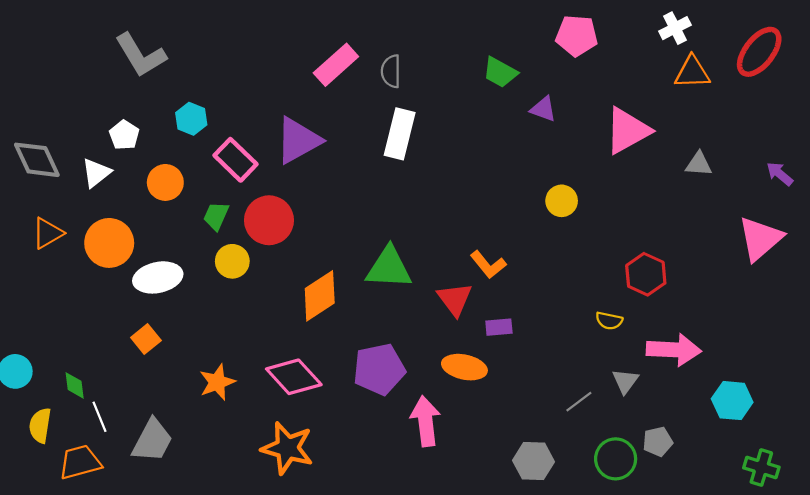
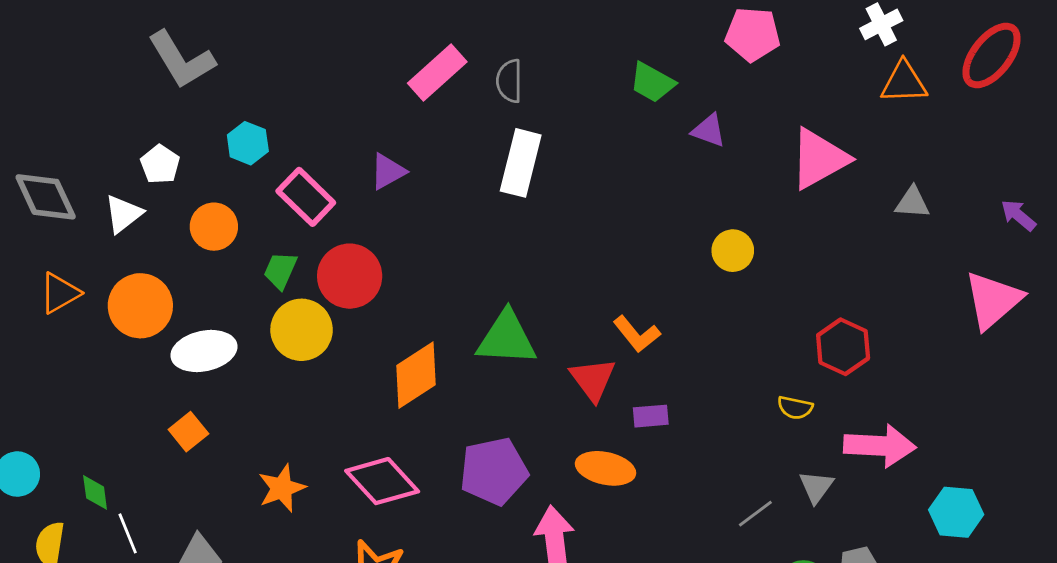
purple triangle: (298, 140) -> (388, 171), size x0.6
yellow circle: (232, 261) -> (302, 330), size x1.4

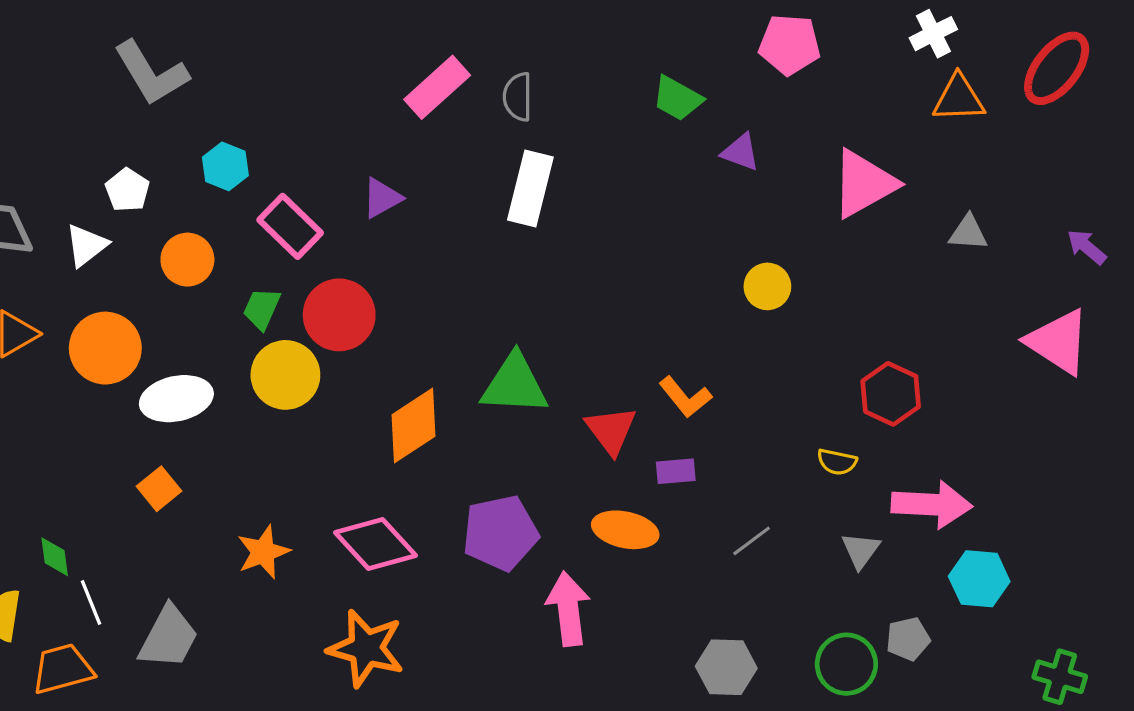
pink triangle: (993, 300) -> (1058, 342), turned -46
orange L-shape: (637, 334) -> (685, 397), moved
cyan hexagon: (956, 512) -> (979, 579), moved
gray line: (755, 514) -> (752, 541), moved

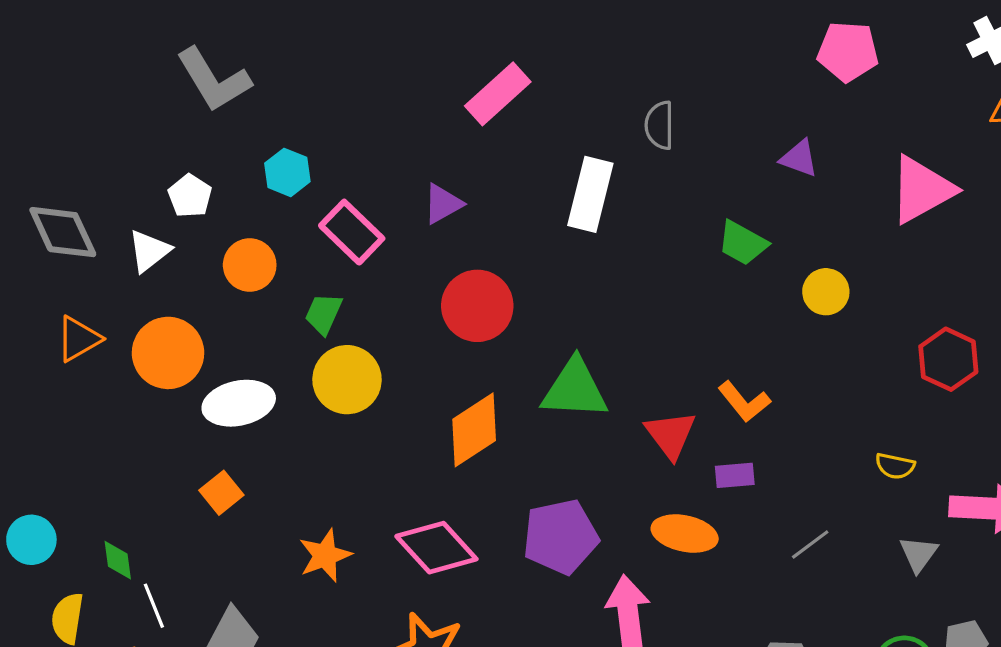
gray semicircle: (518, 97) -> (659, 125), moved
green trapezoid: (677, 98) -> (743, 243), moved
red circle: (339, 315) -> (477, 306), moved
red hexagon: (891, 394) -> (948, 359), moved

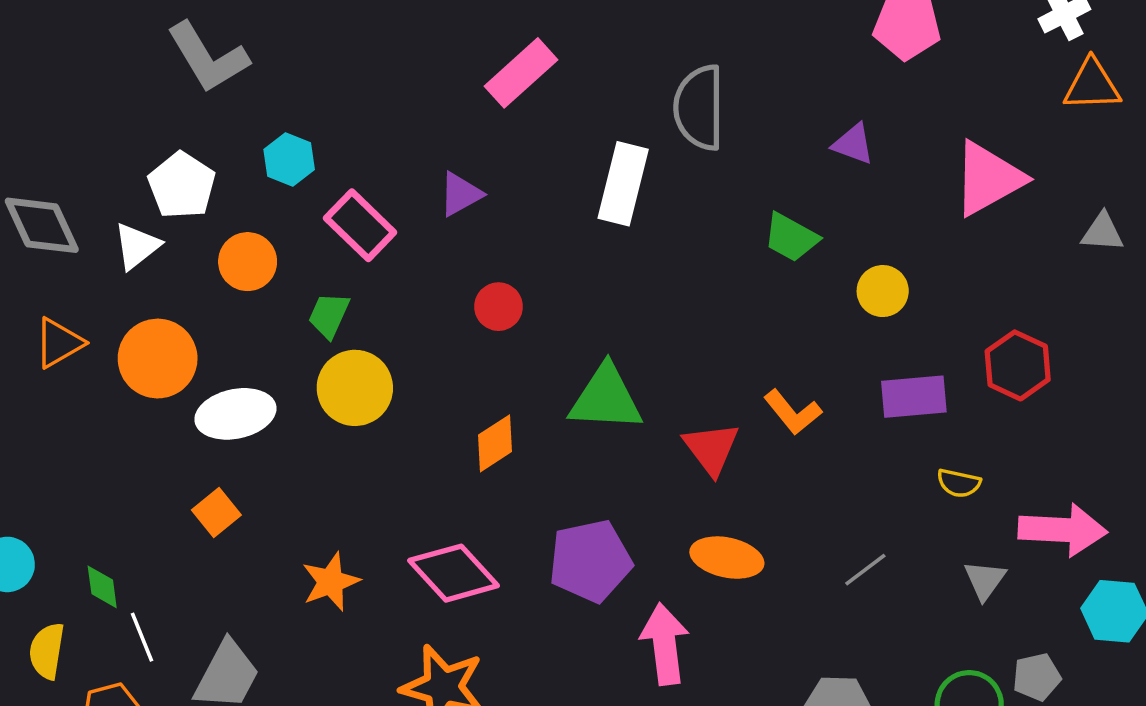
gray semicircle: (659, 125) -> (699, 108), size x1.6
white pentagon: (190, 196) -> (182, 185), size x1.4
red circle: (477, 306) -> (499, 307), size x0.6
orange diamond: (474, 430) -> (495, 443), size x0.7
purple rectangle: (735, 475) -> (914, 397), moved, size x1.5

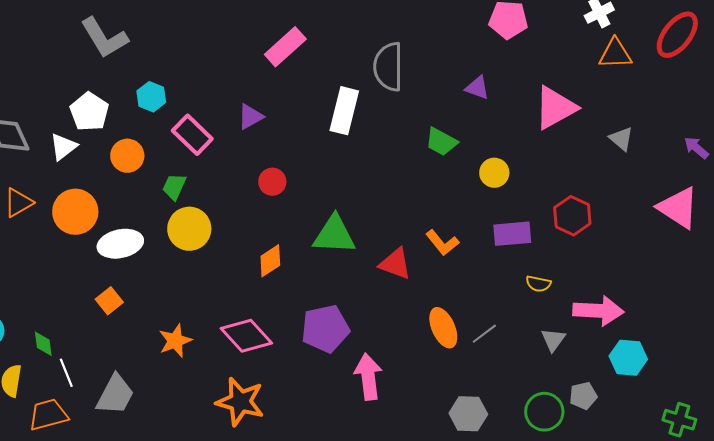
gray triangle: (1102, 232) -> (621, 139), turned 36
red triangle: (711, 449) -> (395, 264), turned -33
orange ellipse: (727, 558) -> (443, 328), moved, turned 54

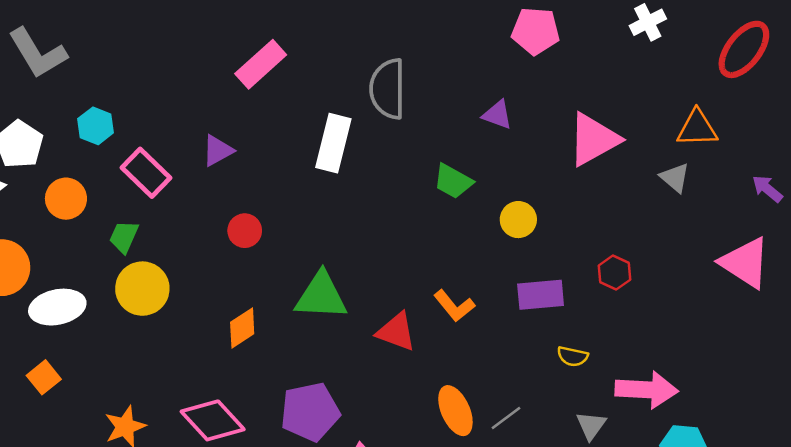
orange triangle: (615, 54) -> (697, 128), moved
red hexagon: (572, 216) -> (615, 273), size x0.7

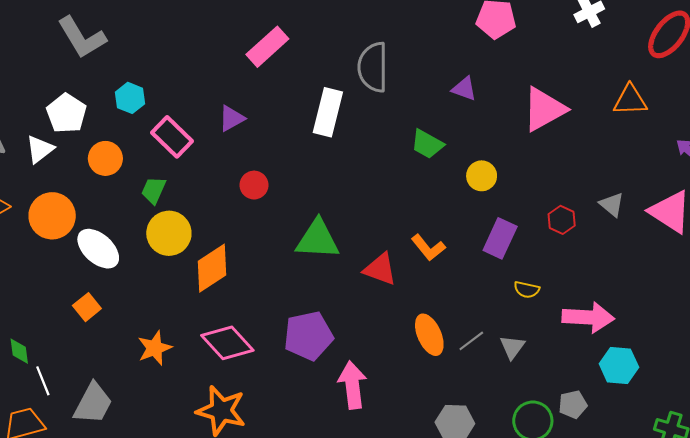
gray triangle: (675, 178) -> (612, 205), moved
purple rectangle: (541, 295) -> (500, 238), turned -60
white ellipse: (57, 307) -> (98, 249), turned 54
orange diamond: (242, 328) -> (212, 268), moved, size x1.4
gray triangle: (591, 425) -> (512, 347), moved

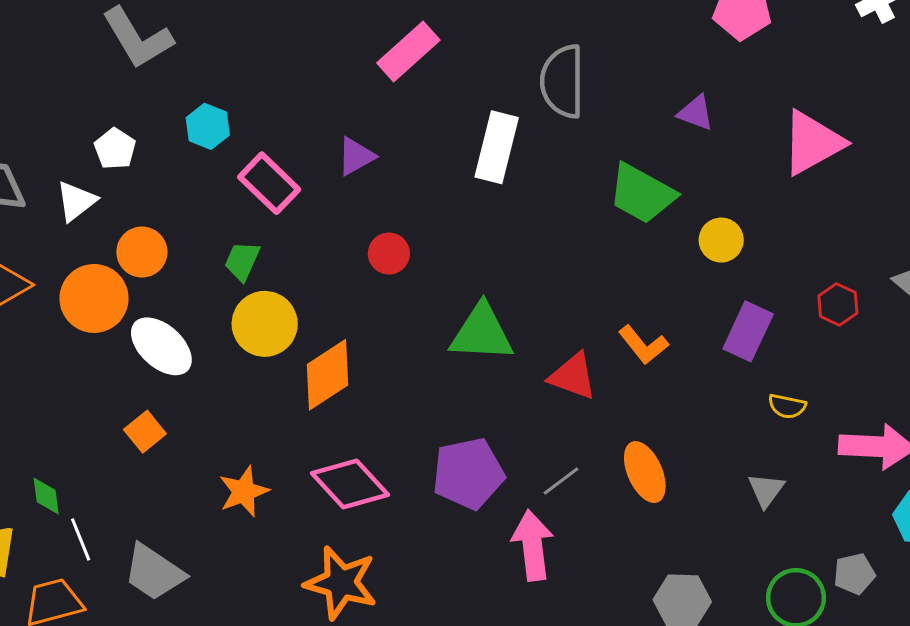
white pentagon: (66, 113) -> (115, 149), size x0.7
green trapezoid: (427, 144) -> (642, 194), size x1.4
orange circle: (105, 158) -> (142, 252), moved
gray line: (471, 341) -> (561, 481), moved
gray trapezoid: (93, 403) -> (154, 572), turned 96

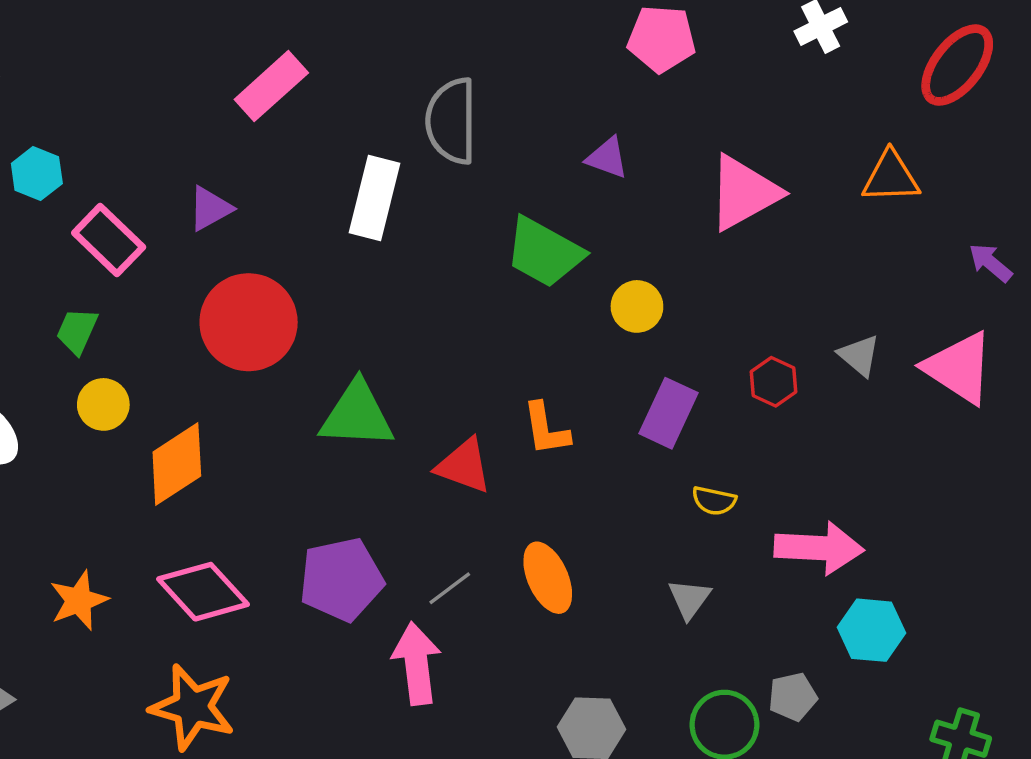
red circle: (389, 254) -> (249, 322), size x2.0
yellow circle: (265, 324) -> (103, 404), size x0.7
orange L-shape: (643, 345) -> (546, 429), turned 30

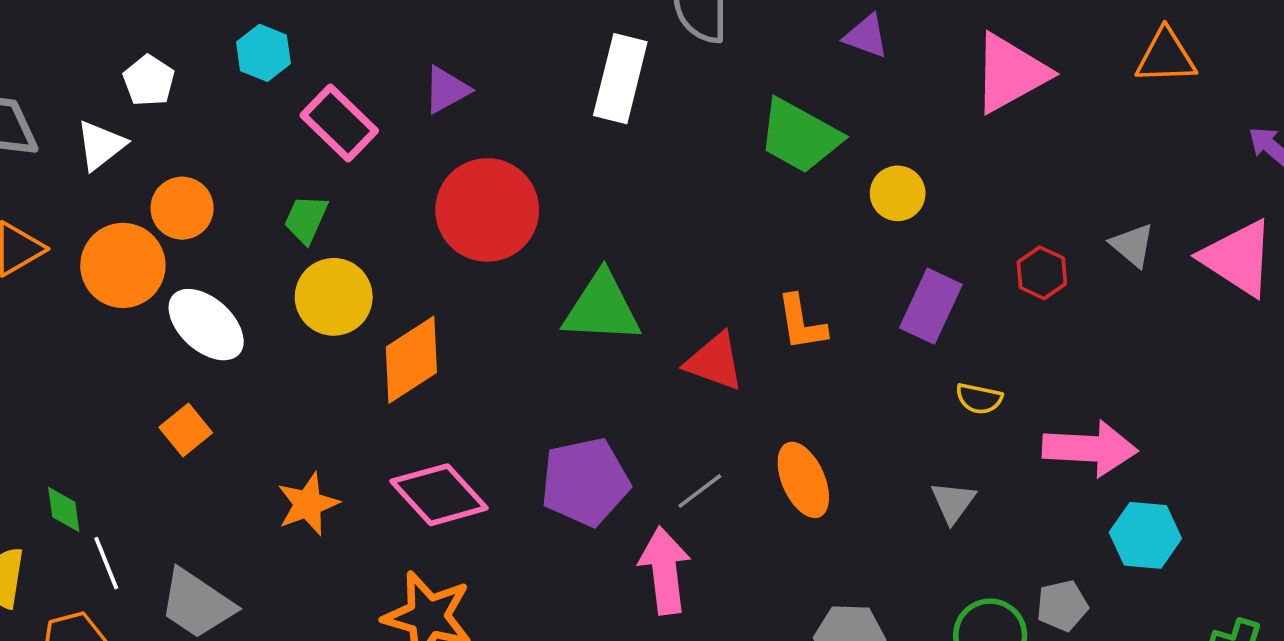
yellow circle: (103, 404) -> (334, 297), size x1.4

